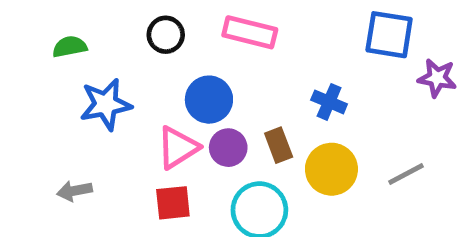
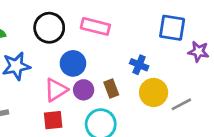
black circle: (166, 35) -> (49, 28), size x1.5
yellow circle: (331, 169) -> (154, 92), moved

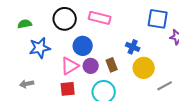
gray line: (181, 104) -> (165, 86), moved

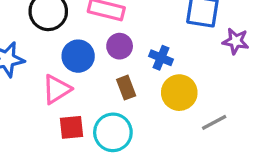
purple circle: (91, 66) -> (120, 46), moved
red square: (68, 89) -> (71, 127), moved

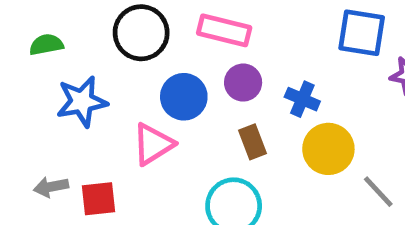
gray line: (214, 122) -> (378, 192), turned 75
red square: (71, 127) -> (98, 199), moved

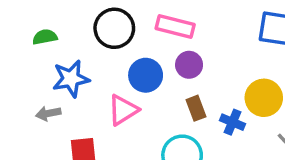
blue cross: (302, 99) -> (232, 122), moved
yellow circle: (328, 149) -> (264, 98), moved
gray arrow: (51, 187) -> (48, 113), moved

